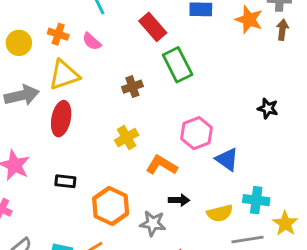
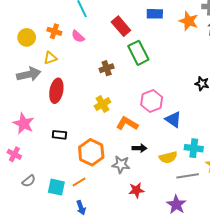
yellow triangle: (64, 75) -> (50, 58), moved, size x0.6

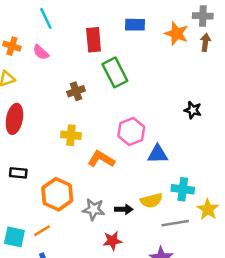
red rectangle: (121, 26) -> (94, 40), turned 36
yellow cross: (103, 104) -> (71, 135), turned 35
blue triangle: (173, 119) -> (158, 154), turned -36
black arrow: (139, 148) -> (124, 209), moved

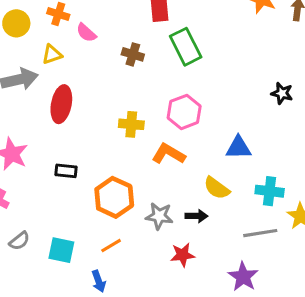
pink semicircle: (41, 52) -> (86, 33), moved
brown cross: (76, 91) -> (133, 54), moved, turned 36
pink hexagon: (131, 131) -> (184, 112), moved
yellow semicircle: (151, 201) -> (217, 188), moved, turned 50
orange line: (42, 231) -> (111, 246), moved

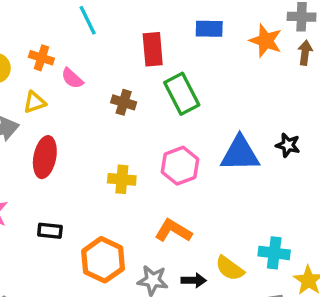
blue triangle: (238, 148) -> (240, 154), moved, size x1.4
orange L-shape: (169, 154) -> (173, 231), moved
yellow semicircle: (217, 188) -> (230, 268), moved

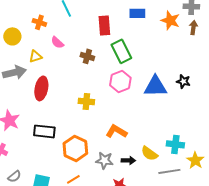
orange cross: (41, 58) -> (39, 22), moved
pink hexagon: (180, 166) -> (120, 81), moved
black rectangle: (50, 231) -> (44, 131), size x1.5

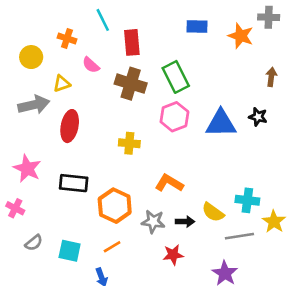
red rectangle: (104, 25) -> (132, 42), moved
brown arrow: (193, 27) -> (271, 77), moved
brown cross: (87, 56) -> (131, 84), size x1.6

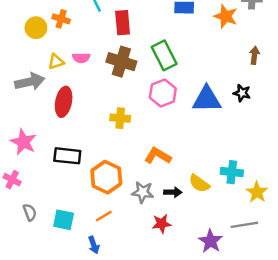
yellow circle: (31, 57) -> (36, 28), moved
pink semicircle: (91, 65) -> (81, 58), moved, turned -42
gray line: (239, 236) -> (244, 225), moved
gray semicircle: (34, 243) -> (30, 212), turned -72

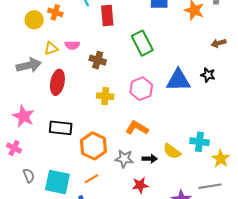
brown arrow: (254, 55) -> (219, 43), turned -112
brown cross: (121, 62) -> (98, 60), moved, size x0.7
pink hexagon: (163, 93) -> (141, 89), moved
cyan square: (64, 220) -> (57, 182), size x1.4

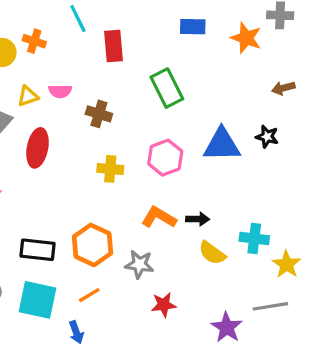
black rectangle: (61, 128) -> (37, 250), moved
black arrow: (150, 159) -> (198, 219), moved

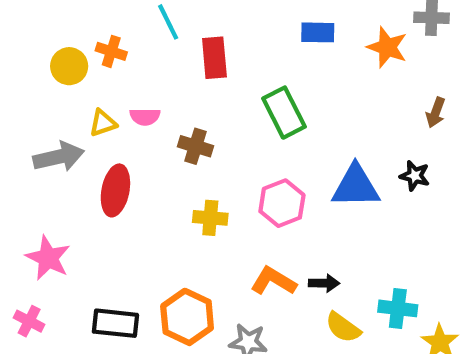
brown arrow: (283, 88) -> (436, 113), turned -55

